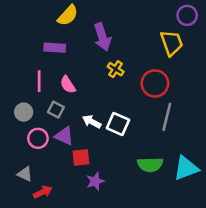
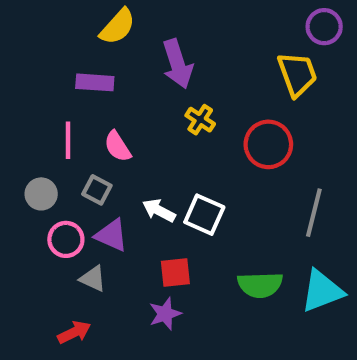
gray line: (167, 117) -> (314, 213), moved
red square: (81, 157) -> (175, 272), moved
gray triangle: (25, 174) -> (93, 279), moved

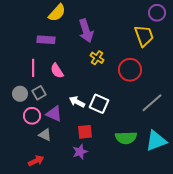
gray square: (97, 190) -> (39, 93), moved, turned 32
gray line: (314, 213) -> (152, 103), turned 35

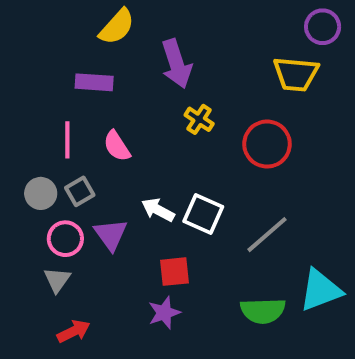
yellow trapezoid: (144, 36) -> (296, 74), turned 115
gray line: (152, 103) -> (267, 235), moved
purple triangle: (54, 114) -> (111, 235), turned 30
gray triangle: (45, 135) -> (57, 280), moved, turned 40
green semicircle: (126, 138) -> (263, 311), moved

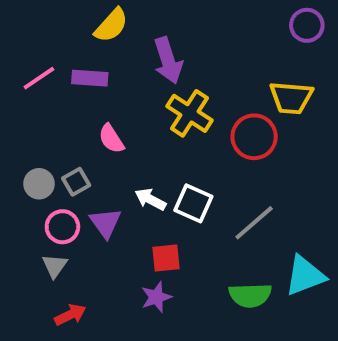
yellow trapezoid: (296, 74) -> (291, 98), moved
yellow cross: (199, 119) -> (190, 113), size x1.6
pink line: (67, 140) -> (39, 78), moved, turned 56

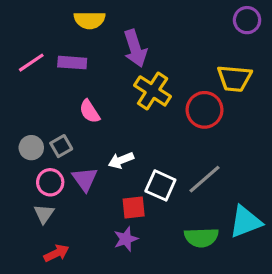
yellow semicircle: (111, 25) -> (90, 20), turned 48
white arrow: (150, 199) -> (121, 160), turned -50
white square: (193, 203) -> (160, 185), moved

